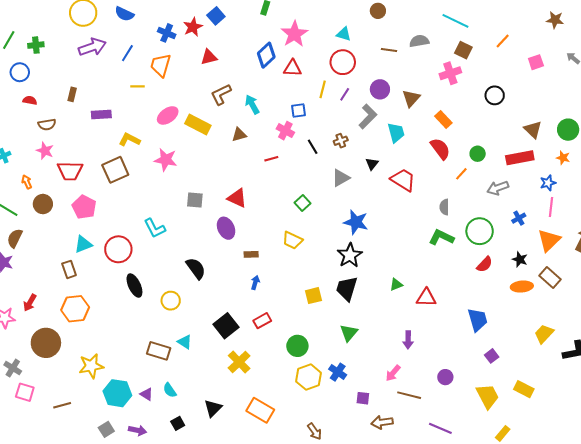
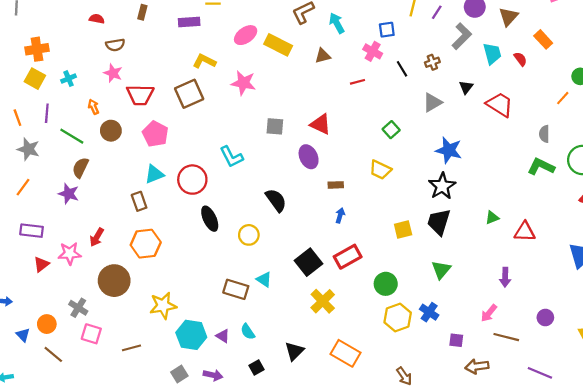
purple rectangle: (101, 114) -> (189, 22), moved
red semicircle: (440, 149) -> (520, 59), moved, size x0.6
red rectangle: (262, 321) -> (348, 257), size x1.4

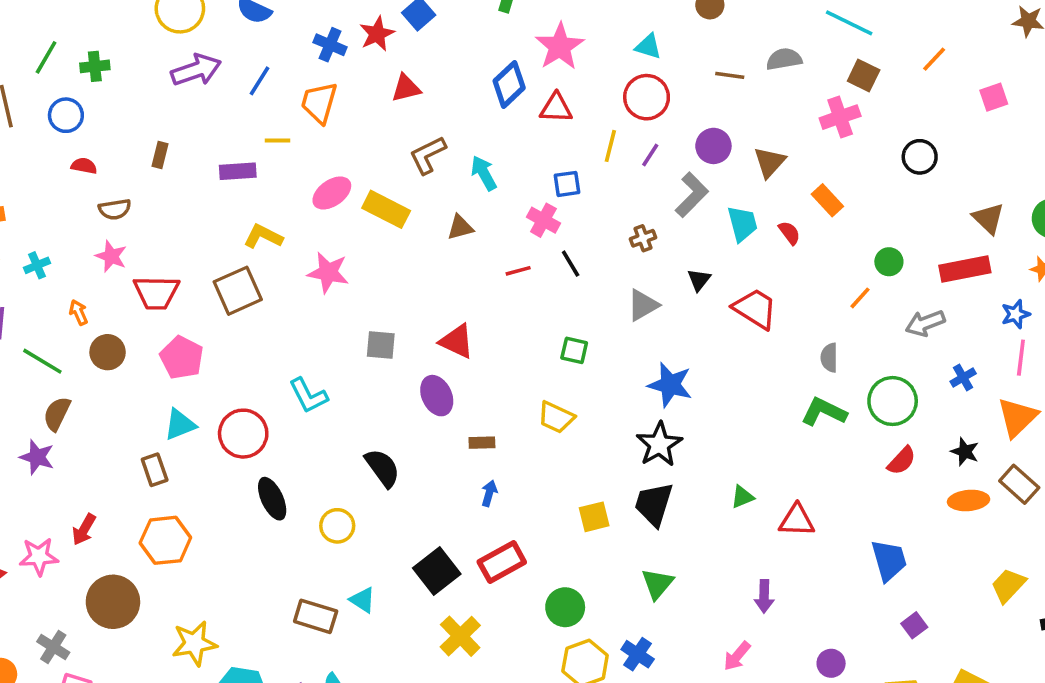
black line: (402, 69) -> (571, 264), moved
green square: (391, 130) -> (574, 350), turned -35

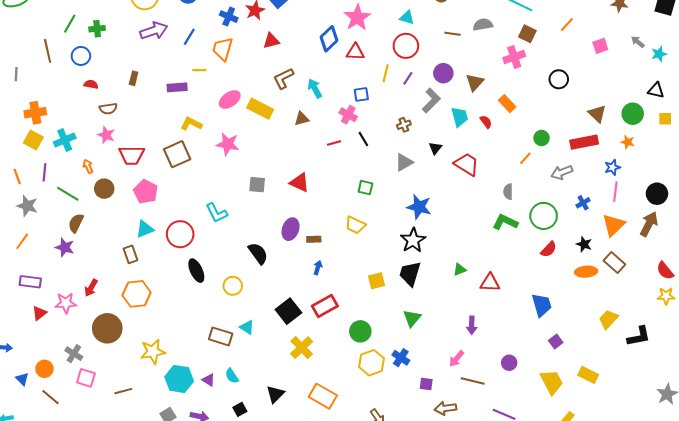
cyan cross: (37, 265) -> (65, 140), size x1.5
purple ellipse: (437, 396) -> (290, 229), moved, turned 45

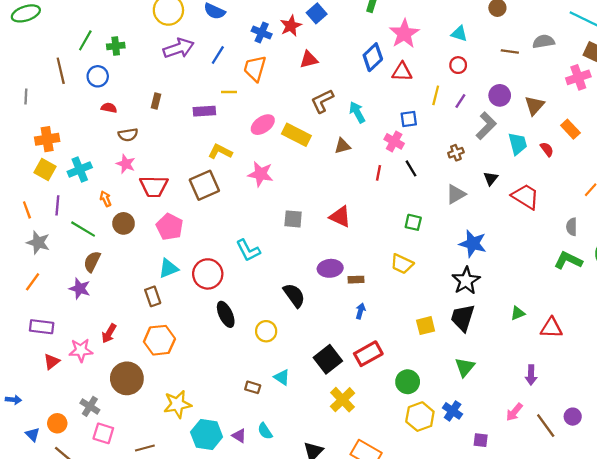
red circle: (406, 46) -> (458, 65), size x0.6
red line: (334, 143) -> (378, 173), turned -64
purple ellipse: (290, 229) -> (330, 268), turned 65
brown rectangle: (221, 336) -> (253, 387), size x0.6
brown line: (473, 381) -> (546, 426), moved, turned 40

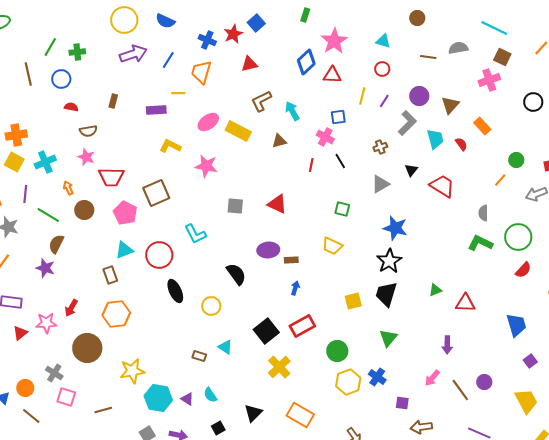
brown square: (204, 185) -> (156, 193), moved

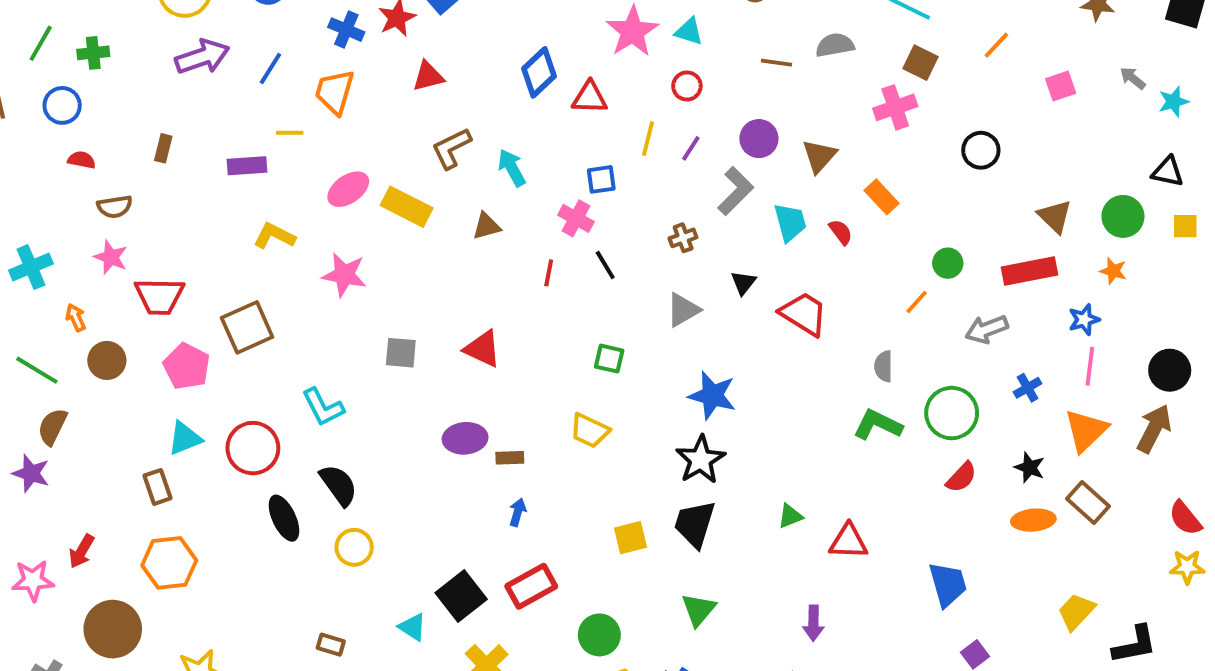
pink star: (334, 41) -> (632, 31), moved
black semicircle: (236, 274) -> (339, 485), moved
cyan triangle: (225, 347) -> (412, 627), moved

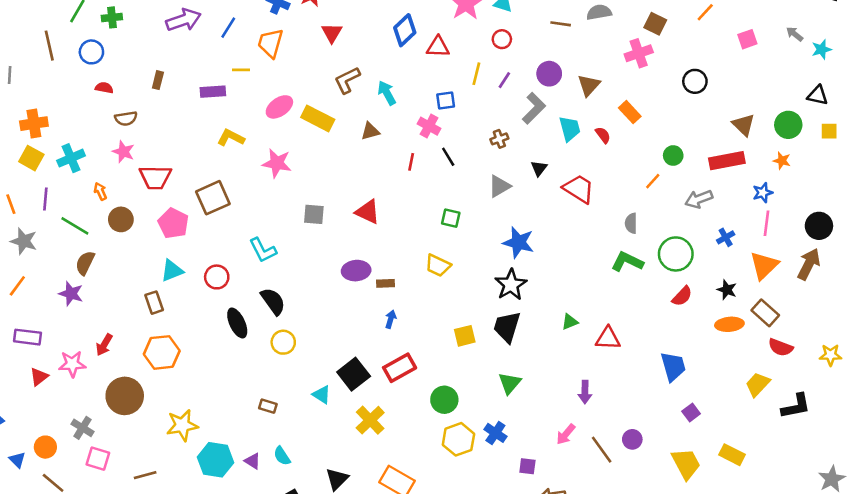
red triangle: (428, 76) -> (332, 33), turned -45
red circle: (253, 448) -> (217, 277), size x0.7
red semicircle: (1185, 518) -> (781, 347), moved, turned -30

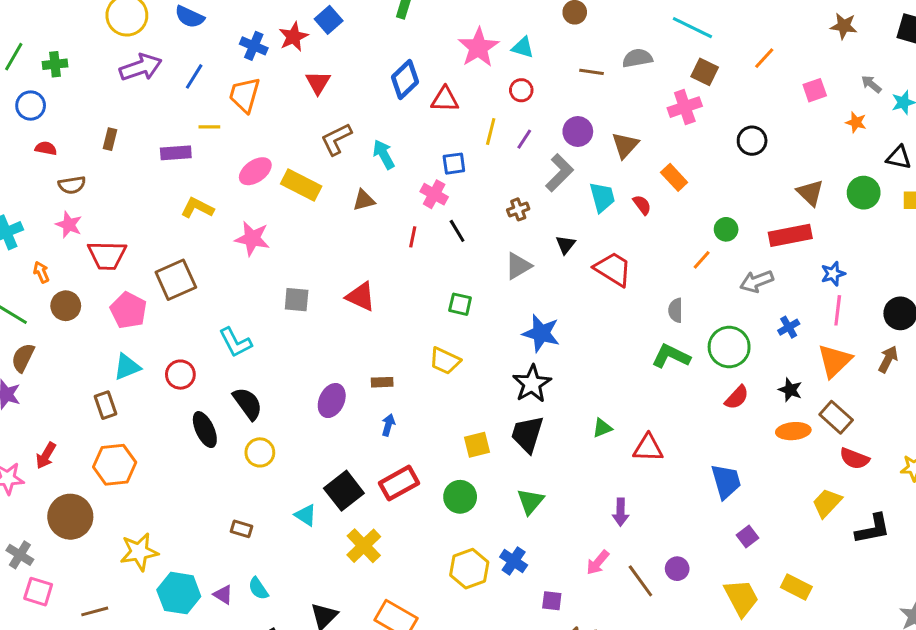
orange star: (782, 161) -> (856, 122), moved
brown arrow: (809, 264) -> (888, 359), size x0.7
purple ellipse: (356, 271) -> (332, 401), moved, turned -60
green circle: (444, 400) -> (460, 497), moved

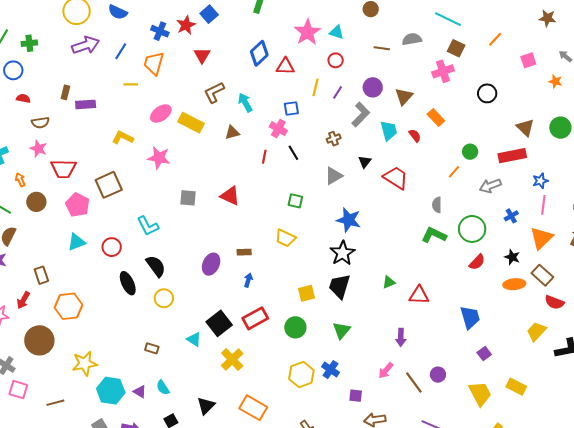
purple rectangle: (176, 153) -> (86, 104), moved
brown rectangle: (105, 405) -> (41, 275), moved

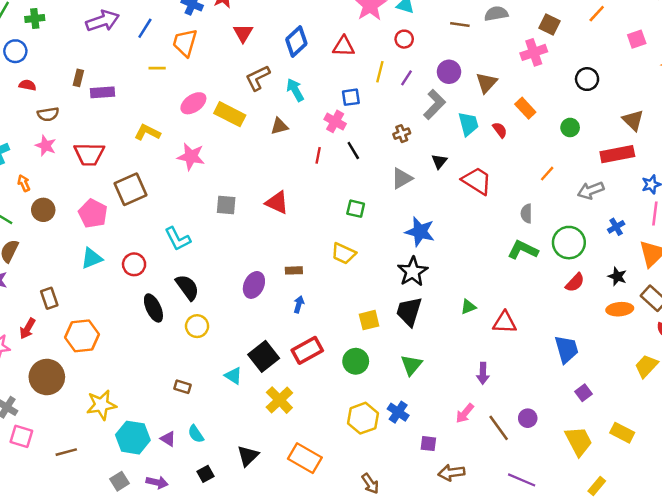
blue diamond: (259, 53) -> (296, 41), moved
green circle: (470, 152) -> (570, 127), moved
red trapezoid: (63, 169) -> (89, 154), moved

